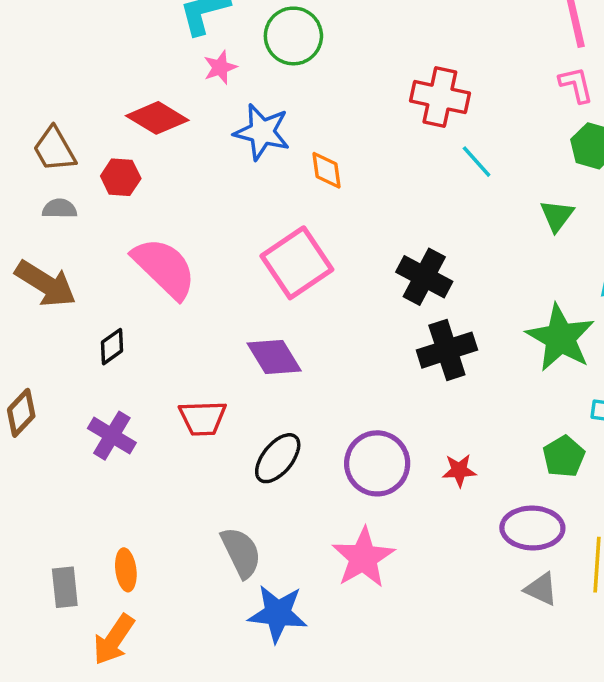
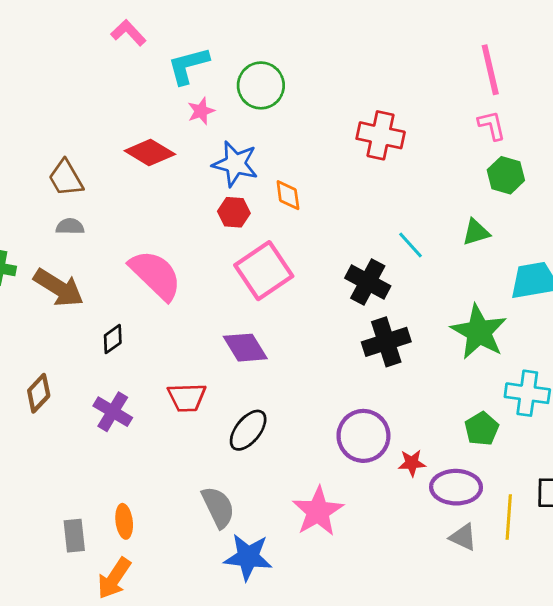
cyan line: (477, 162) -> (410, 245), moved
red hexagon: (121, 177) -> (234, 212), moved
green triangle: (557, 216) -> (476, 232), turned 36
purple circle: (377, 463) -> (363, 436), moved
red star: (459, 470) -> (412, 463), moved

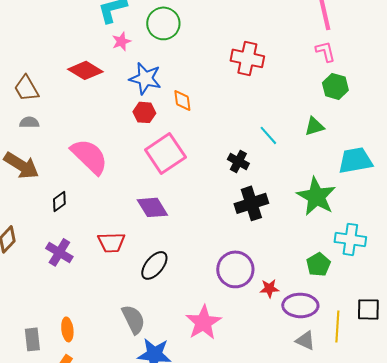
black cross: (368, 282) -> (238, 161), size x0.7

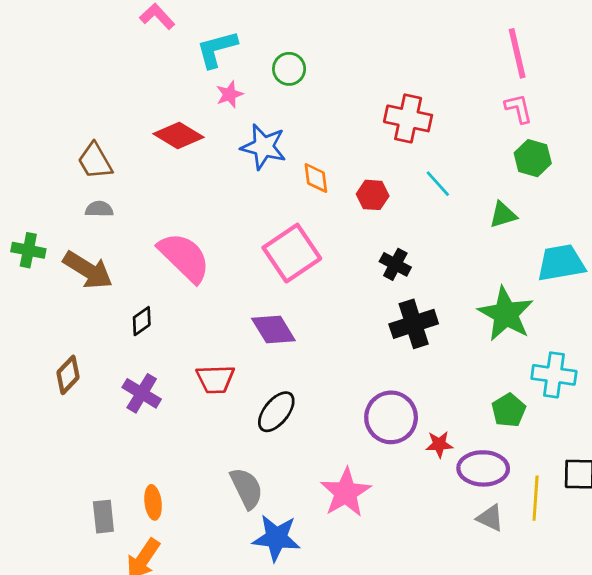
green circle: (163, 23) -> (289, 69), size x0.7
red hexagon: (144, 112) -> (373, 195), moved
cyan line: (268, 135) -> (438, 184), moved

